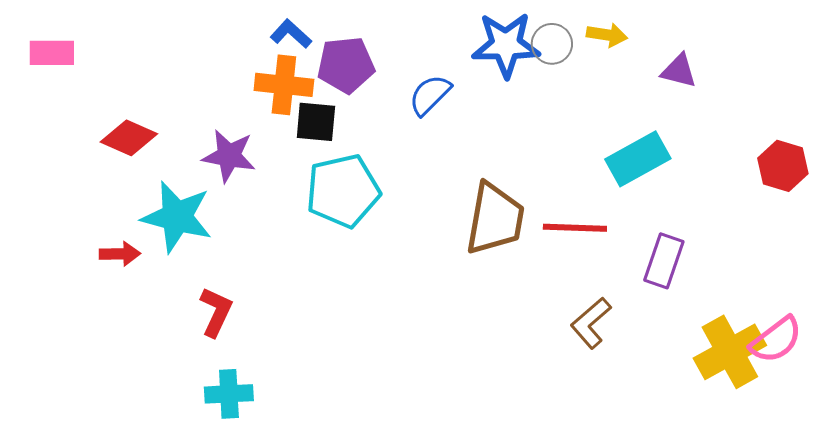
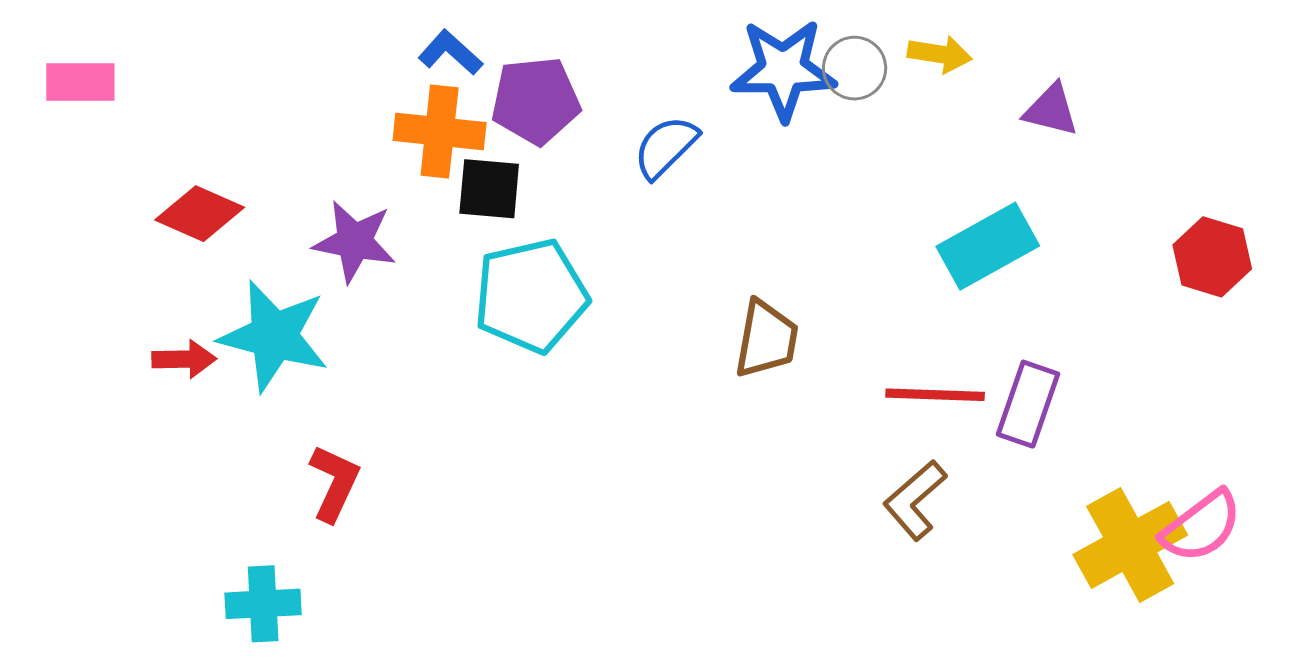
brown trapezoid: (495, 219) -> (766, 339), size x0.7
red line: (575, 228) -> (935, 395), moved
red arrow: (120, 254) -> (184, 359), moved
cyan cross: (229, 394) -> (263, 604), moved

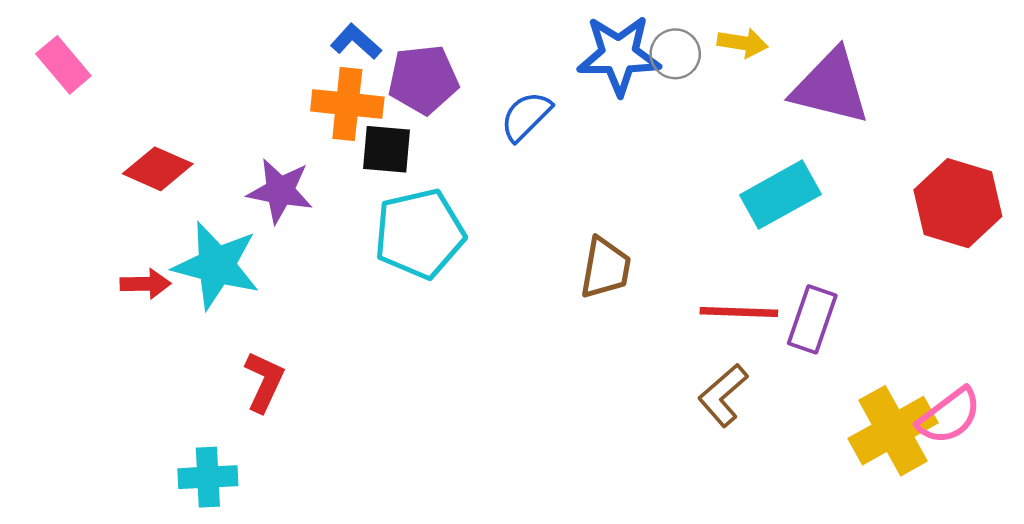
pink rectangle: (80, 82) -> (63, 65), turned 50
purple triangle: (1051, 110) -> (831, 87), size x1.8
red hexagon: (1212, 257) -> (958, 203), size x1.4

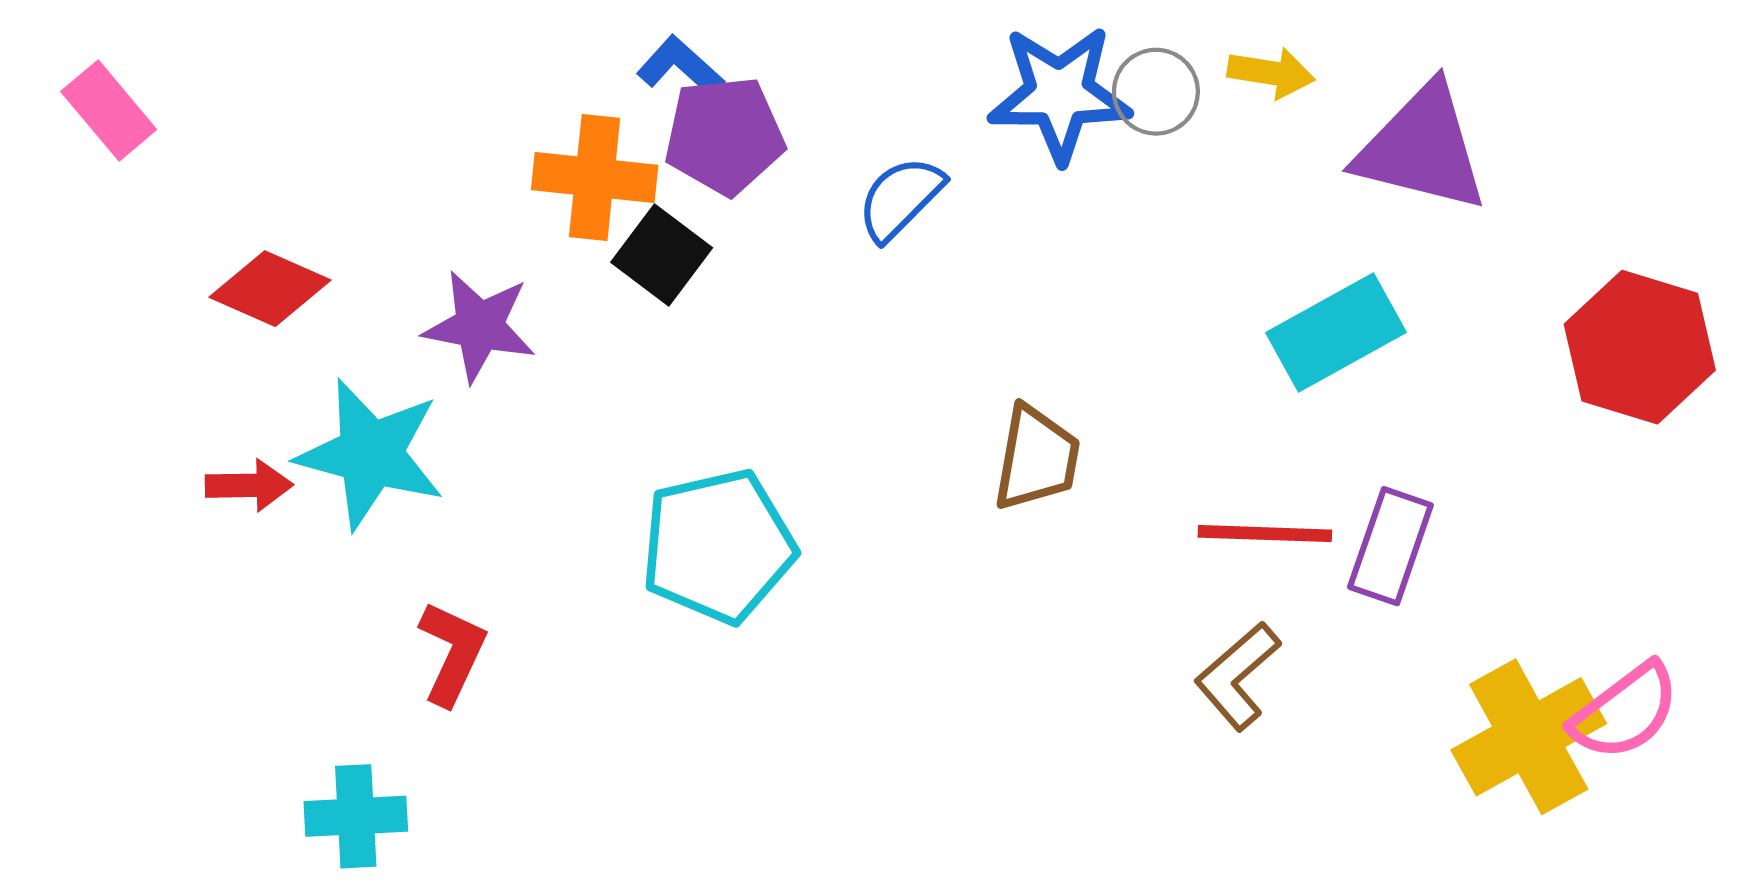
blue L-shape: (356, 42) -> (680, 67), moved
black square: (386, 149) -> (662, 255), turned 32
cyan pentagon: (420, 234) -> (718, 546), moved

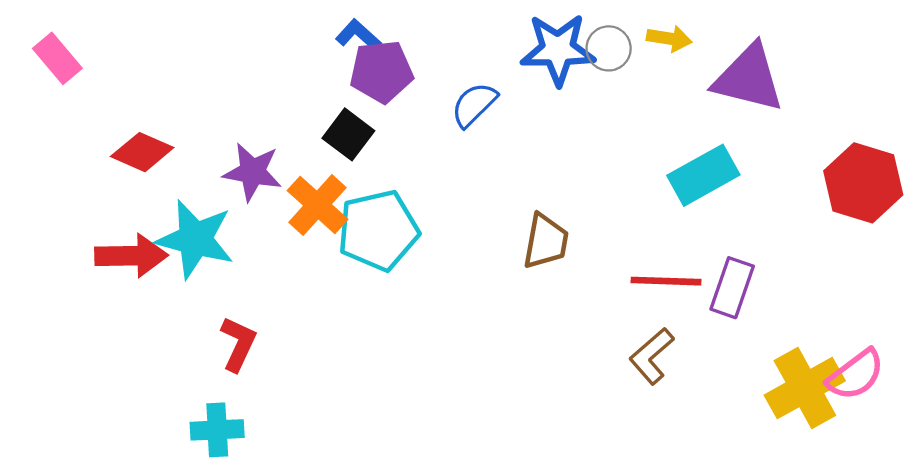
orange cross: (595, 178) -> (318, 205), moved, turned 36
red arrow: (249, 485) -> (131, 256), size x1.6
cyan pentagon: (718, 546) -> (378, 230), moved
cyan cross: (356, 816) -> (217, 430), moved

